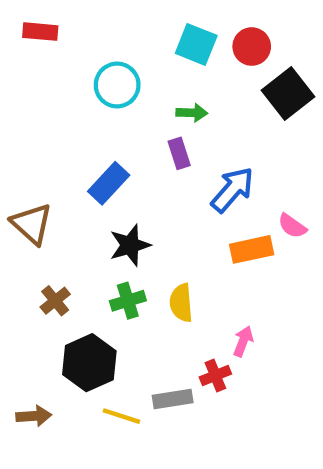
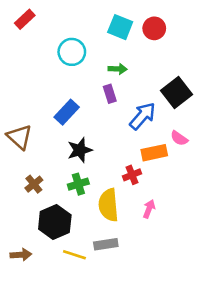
red rectangle: (40, 32) -> (25, 19), turned -48
black square: (288, 94) -> (176, 92), moved
yellow semicircle: (181, 303) -> (108, 205), moved, size x1.4
red cross: (215, 375) -> (132, 175), moved

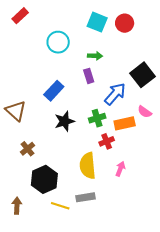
green cross: (78, 184) -> (97, 118), moved
brown arrow: (21, 255) -> (17, 206), turned -84

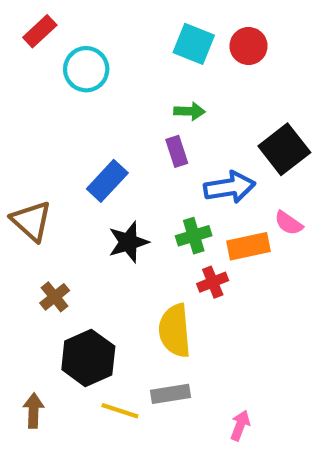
cyan circle: (58, 42) -> (86, 69), moved
blue arrow: (115, 94) -> (230, 187), turned 40
pink arrow: (120, 169) -> (240, 425), moved

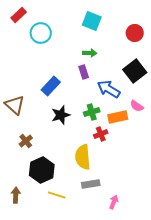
red circle: (248, 46) -> (135, 33), moved
blue arrow: (230, 187) -> (109, 89), turned -140
gray rectangle: (171, 394) -> (91, 184), moved

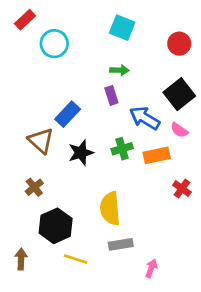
brown triangle: (15, 105) -> (41, 141), moved
pink semicircle: (137, 106) -> (179, 130), moved
red cross: (101, 134) -> (182, 189), moved, turned -32

